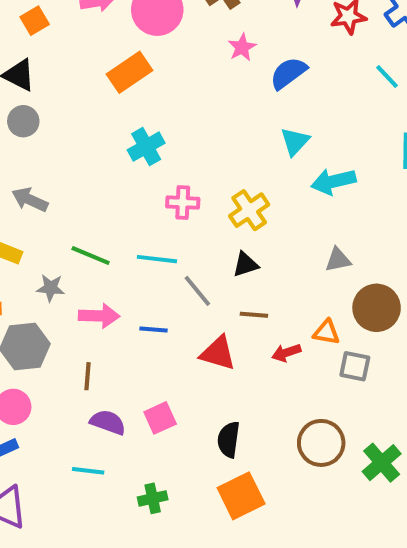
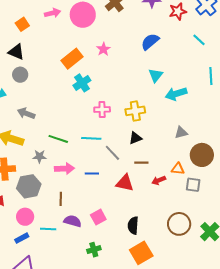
pink star: (242, 47) -> (103, 49), moved
orange rectangle: (130, 72) -> (72, 59), moved
yellow cross: (249, 210) -> (135, 111), turned 30
cyan line: (88, 471) -> (48, 229), moved
green cross: (153, 498) -> (94, 250), moved

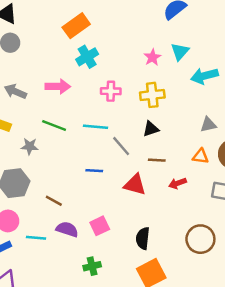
pink star: (103, 49) -> (152, 57), moved
pink arrow: (64, 169) -> (58, 86), moved
orange triangle: (178, 169) -> (201, 156), moved
brown line: (61, 199) -> (54, 201), turned -64

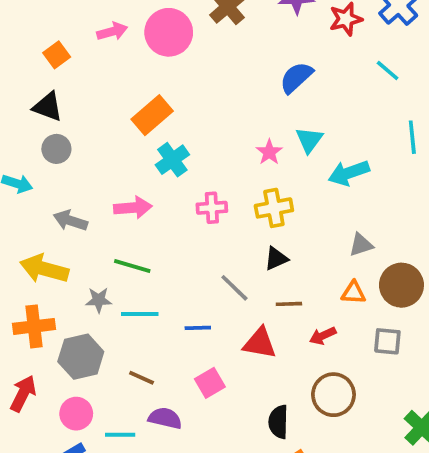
cyan line: (95, 127) -> (140, 314), moved
pink square: (100, 226) -> (210, 383), moved
brown circle: (200, 239) -> (333, 395), moved

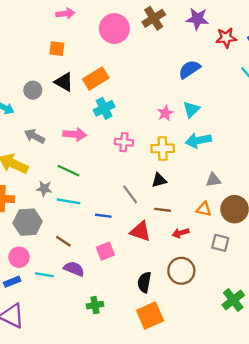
pink arrow: (112, 31) -> (65, 14), moved
orange square: (57, 55) -> (57, 49), moved, turned 35
black triangle: (48, 107) -> (64, 82), moved
cyan arrow: (349, 173) -> (198, 140), moved

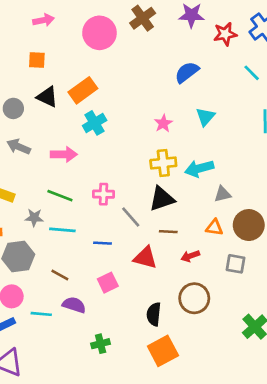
cyan triangle: (191, 109) -> (205, 117), moved
gray arrow: (34, 136) -> (19, 147), moved
cyan arrow: (198, 140) -> (199, 168), moved
pink cross: (124, 142) -> (103, 194), moved
black triangle: (159, 180) -> (162, 199), size x1.5

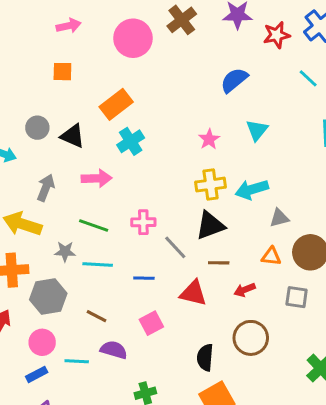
black triangle: (47, 97) -> (73, 136), moved
gray arrow: (19, 147) -> (46, 188), moved, turned 90

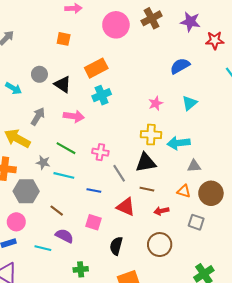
pink square: (151, 323) -> (93, 222), turned 35
black semicircle: (205, 357) -> (116, 246), moved
cyan line: (77, 361) -> (43, 248), moved

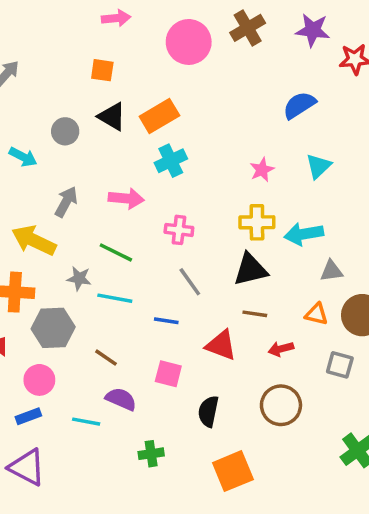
black triangle: (63, 84) -> (112, 117), moved
pink cross: (100, 152) -> (179, 230), moved
gray line: (119, 173) -> (190, 282), moved

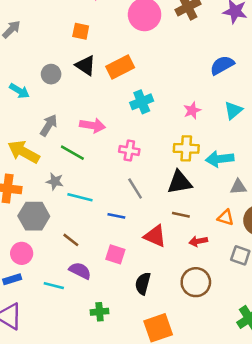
cyan cross: (171, 161) -> (142, 102), moved
green line: (116, 252) -> (72, 153), moved

